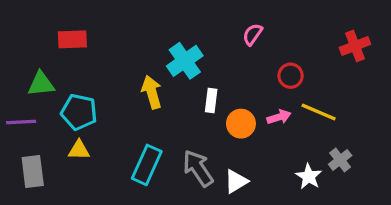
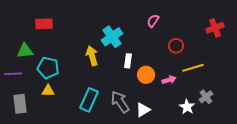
yellow line: (319, 112) -> (193, 68), turned -40
pink arrow: (279, 117) -> (169, 80), moved

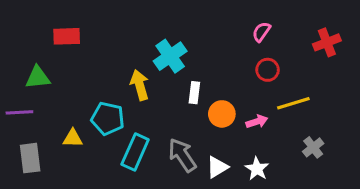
pink semicircle: (153, 21) -> (261, 32), moved
cyan pentagon: (48, 68) -> (108, 119), moved
white star: (187, 107) -> (257, 169), moved

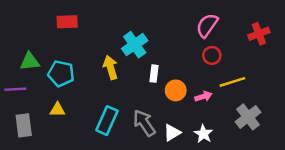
pink semicircle: (261, 32) -> (207, 25), size x1.5
red rectangle: (67, 36) -> (67, 22), moved
cyan pentagon: (108, 119) -> (61, 74), moved
gray cross: (313, 147) -> (248, 117), size x1.5

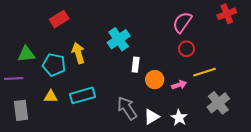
red rectangle: (67, 22) -> (59, 19), turned -30
red cross: (259, 34) -> (227, 14), moved
yellow arrow: (111, 67) -> (78, 53), moved
cyan rectangle: (107, 121) -> (83, 95), moved, turned 50

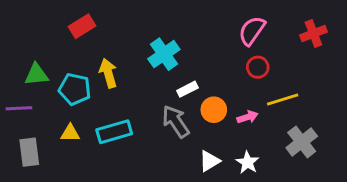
red cross: (227, 14) -> (313, 34), moved
white rectangle: (136, 65) -> (187, 89), turned 56
gray arrow: (127, 108) -> (176, 121), moved

